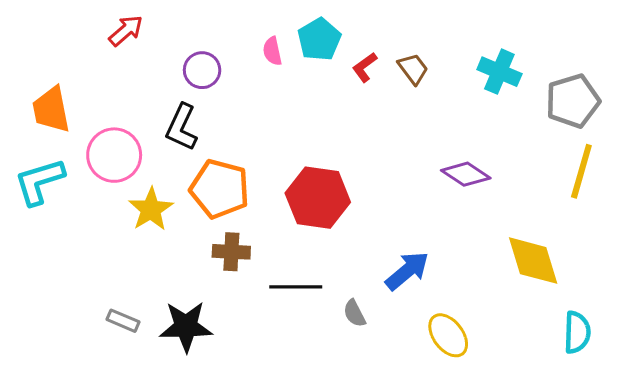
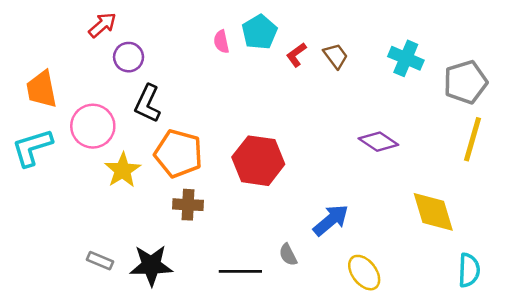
purple circle: (202, 70) -> (129, 57), moved
black line: (296, 287) -> (240, 271), moved

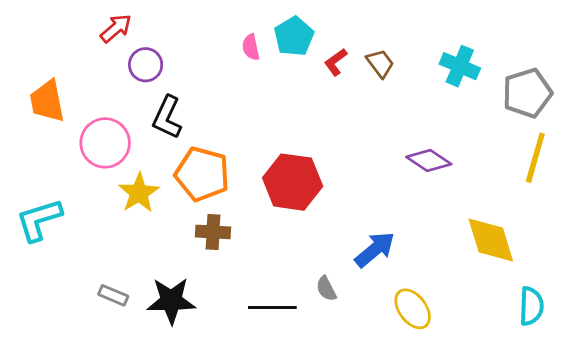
cyan L-shape: (32, 148) -> (39, 220), moved

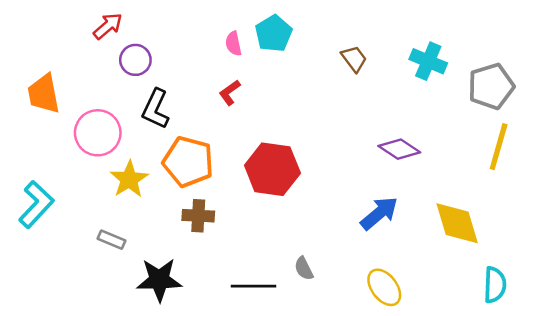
red L-shape: (336, 62) -> (230, 93), moved
cyan L-shape: (39, 220) -> (36, 204), turned 150
blue arrow: (375, 249) -> (379, 213), moved
gray rectangle: (113, 295) -> (112, 240), moved

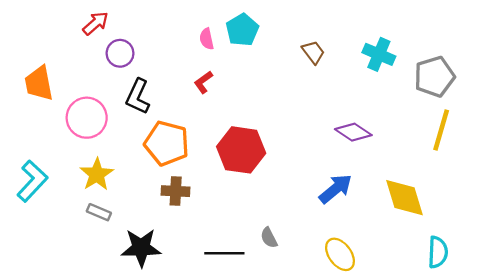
yellow star: (129, 179) -> (97, 174), moved

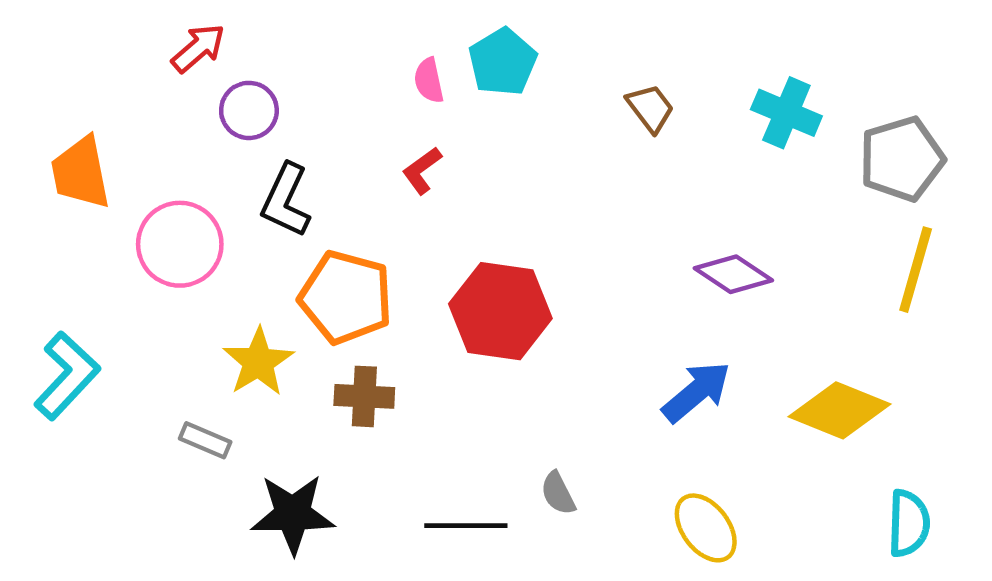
yellow star: (97, 174) -> (258, 362), moved
yellow diamond: (404, 198) -> (839, 410), turned -51

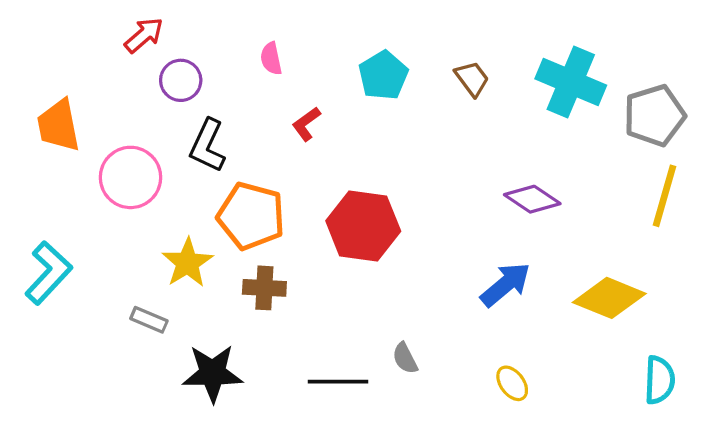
cyan pentagon: (503, 62) -> (383, 75), moved
pink semicircle: (429, 80) -> (271, 59), moved
cyan cross: (786, 113) -> (571, 82), size x1.4
yellow ellipse: (706, 528) -> (512, 383), size x0.7

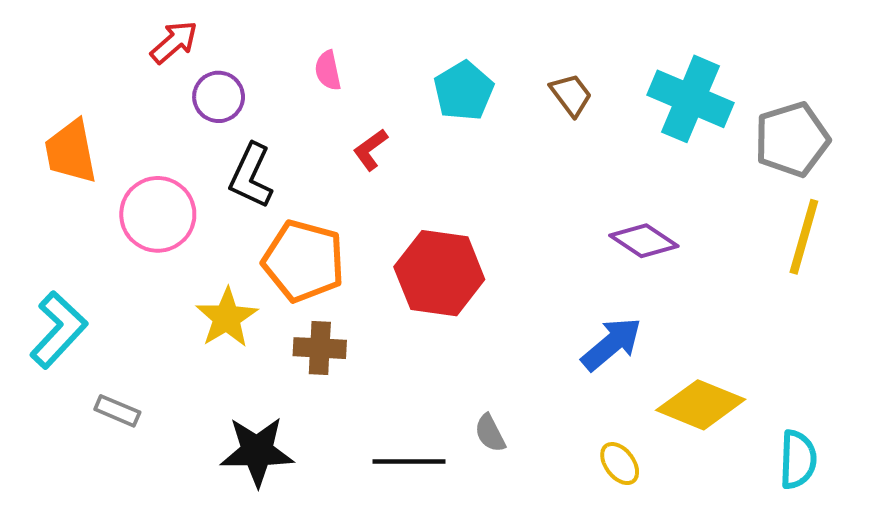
yellow diamond: (609, 298) -> (701, 405), moved
gray rectangle: (149, 320) -> (117, 411), moved

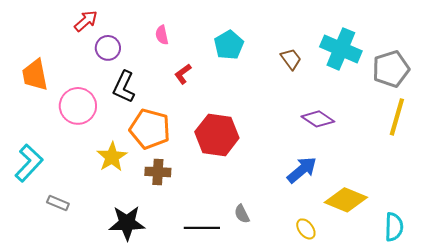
brown trapezoid: (571, 95) -> (291, 59), moved

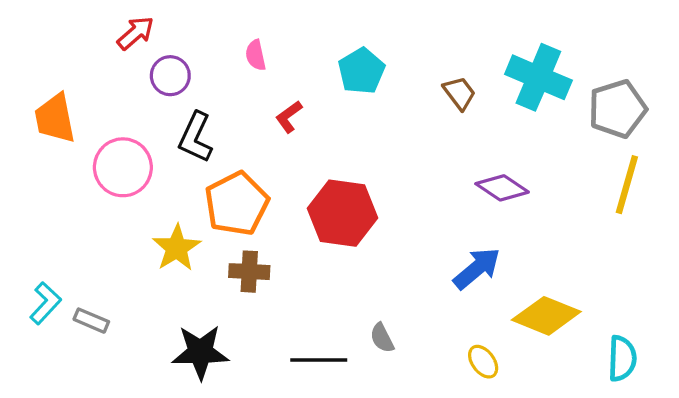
orange pentagon: (150, 129) -> (237, 204), turned 30
cyan L-shape: (29, 163) -> (45, 303), moved, size x0.7

